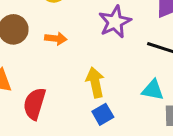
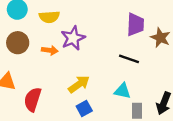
purple star: (115, 22) -> (73, 38), moved
yellow arrow: (95, 82) -> (79, 84), turned 65

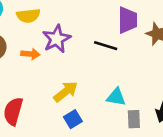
black line: (129, 59) -> (106, 46), moved

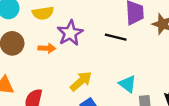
cyan triangle: (116, 97) -> (128, 84), turned 30

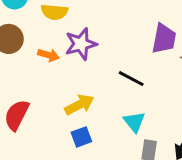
black line: (116, 37) -> (131, 79), moved

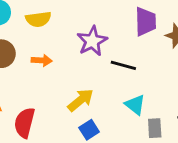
purple star: (81, 44) -> (92, 41), moved

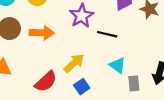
orange arrow: (42, 60) -> (42, 33), size x1.5
red semicircle: (24, 123) -> (46, 82), moved, turned -145

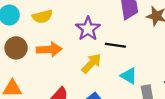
yellow arrow: (74, 63) -> (91, 63), moved

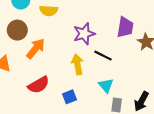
orange arrow: (49, 49) -> (36, 49), moved, turned -65
yellow arrow: (91, 63) -> (77, 64), turned -72

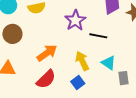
orange arrow: (36, 49) -> (47, 53), moved, turned 30
yellow arrow: (77, 64) -> (82, 61), moved

